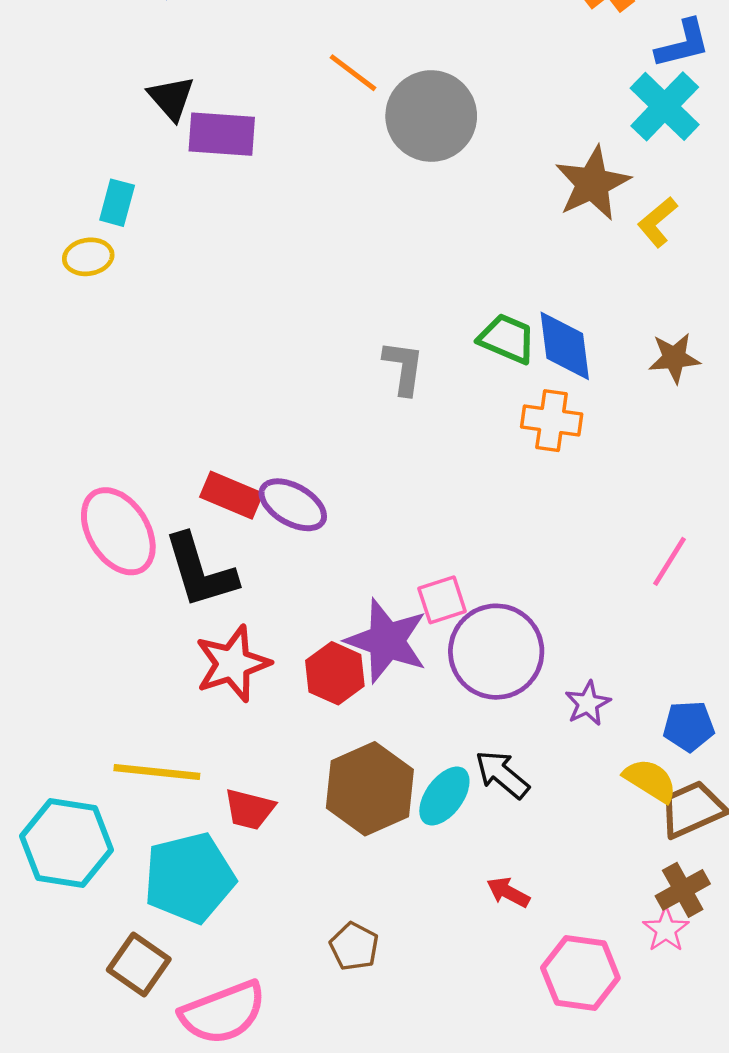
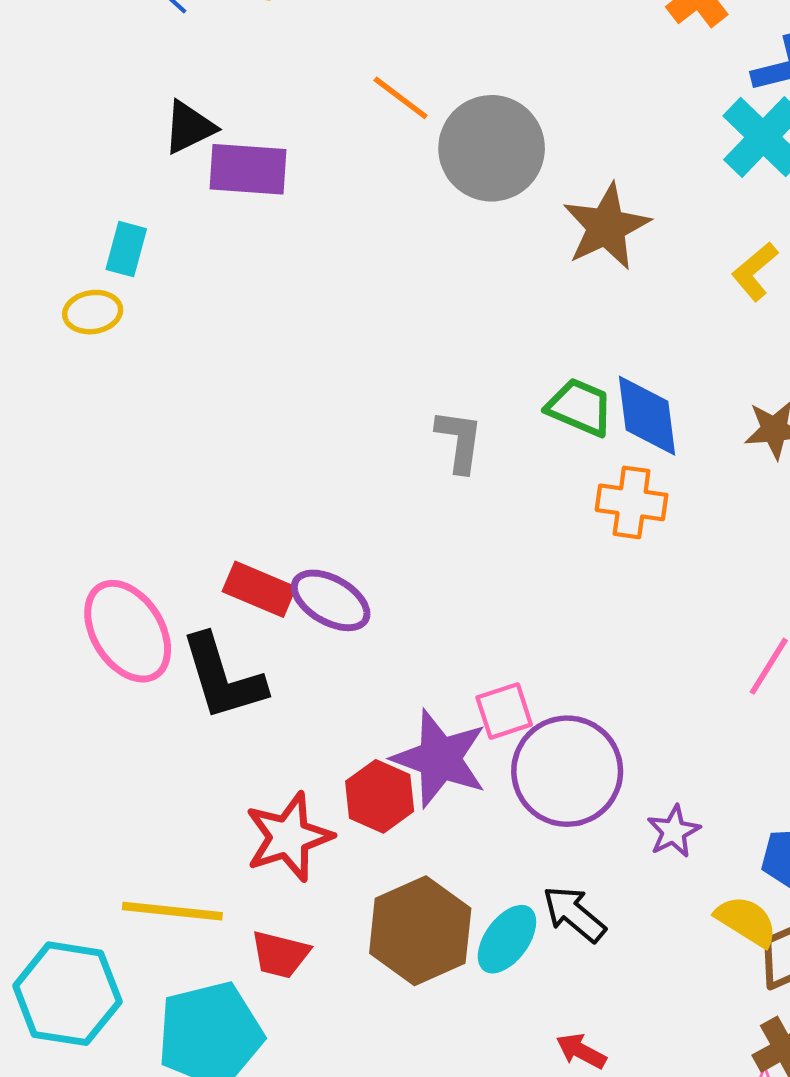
black triangle: (171, 98) -> (189, 127), turned 45
brown star: (592, 183) -> (606, 227), moved
red star: (233, 664) -> (289, 837), moved

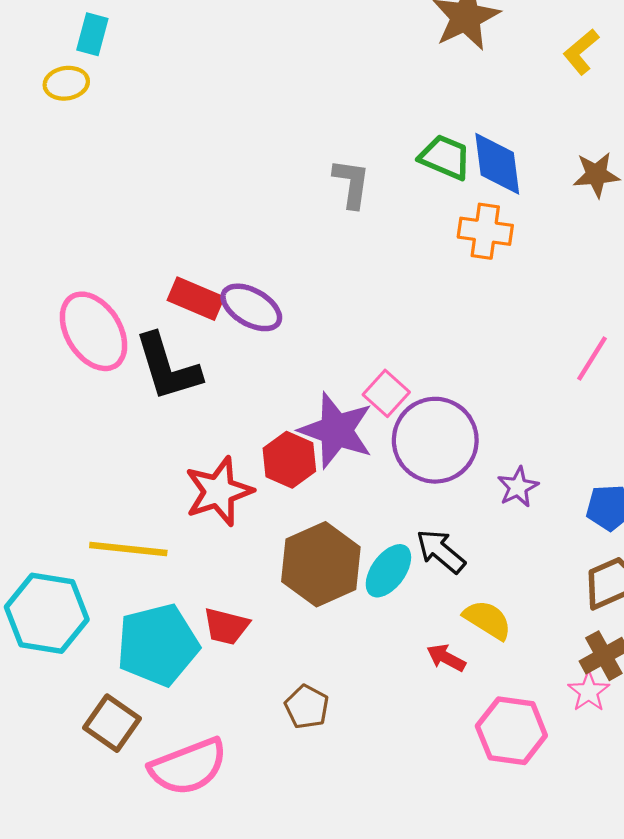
pink square: (504, 711) -> (386, 393), turned -30
yellow semicircle: (746, 921) -> (487, 620), moved
red trapezoid: (280, 955) -> (226, 626), moved

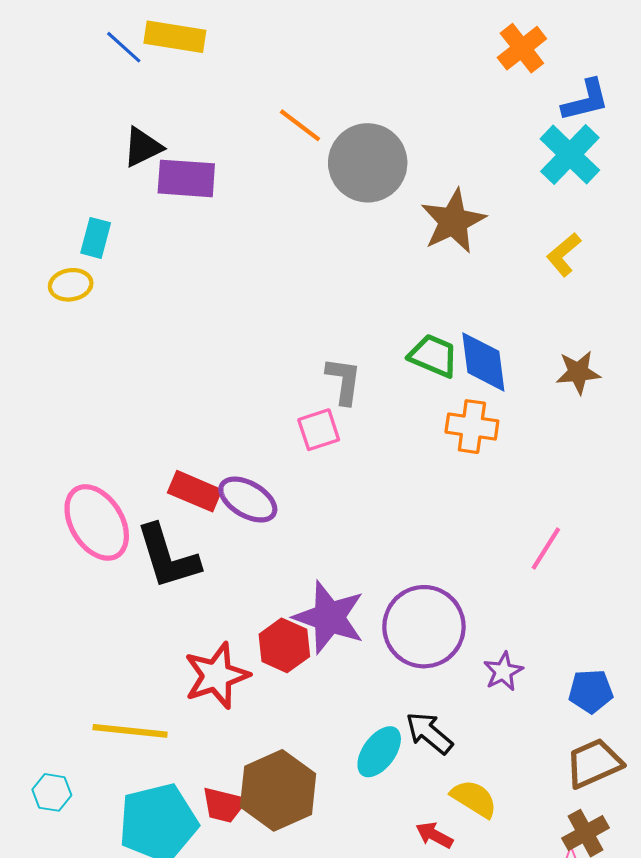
pink line: (592, 359) -> (546, 548), moved
pink square: (386, 393) -> (319, 430), moved, turned 30
brown hexagon: (321, 564) -> (278, 790), moved
cyan hexagon: (47, 613) -> (52, 792), size x0.5

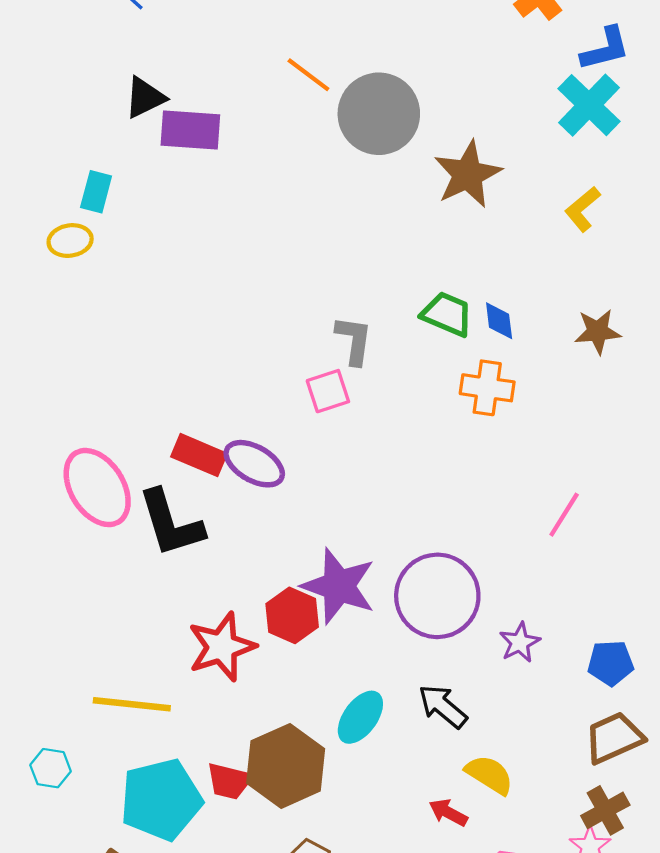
blue diamond: (483, 362) -> (499, 321), size x0.6
cyan ellipse: (379, 752) -> (360, 717), moved

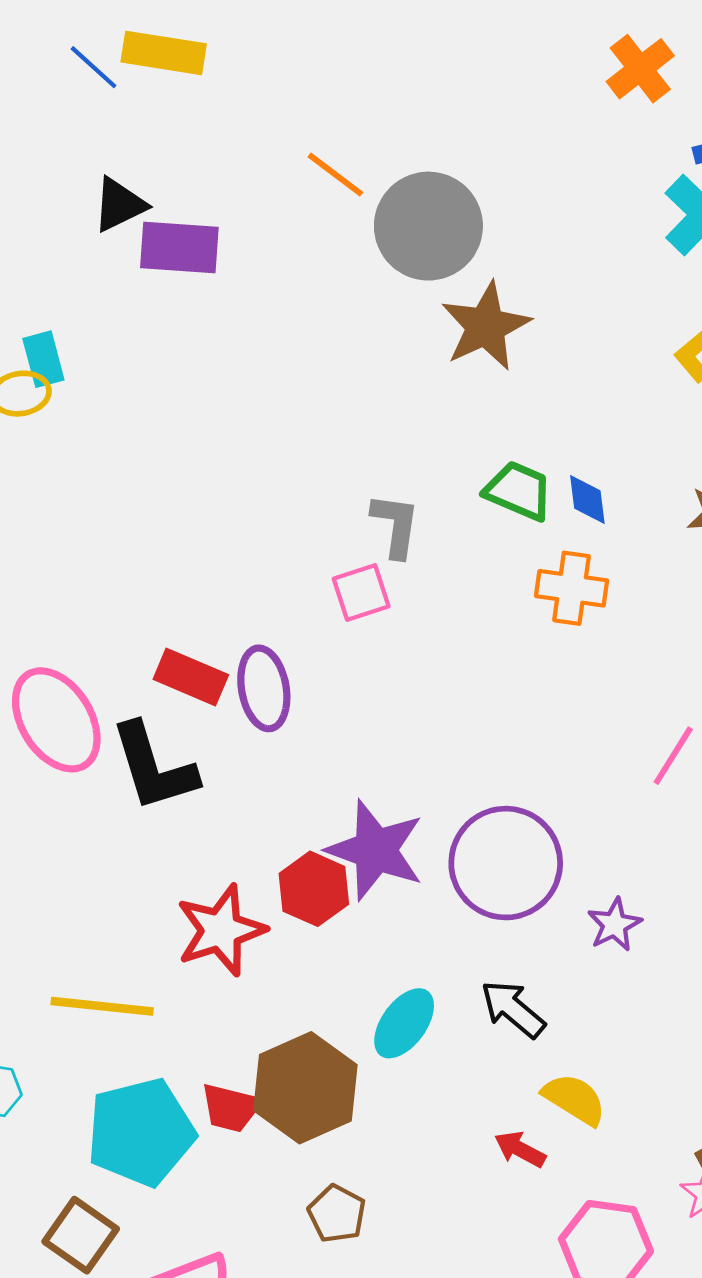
brown star: (468, 174) -> (486, 326), moved
cyan rectangle: (96, 192) -> (43, 359), moved, turned -30
purple ellipse: (254, 464) -> (264, 688), turned 50

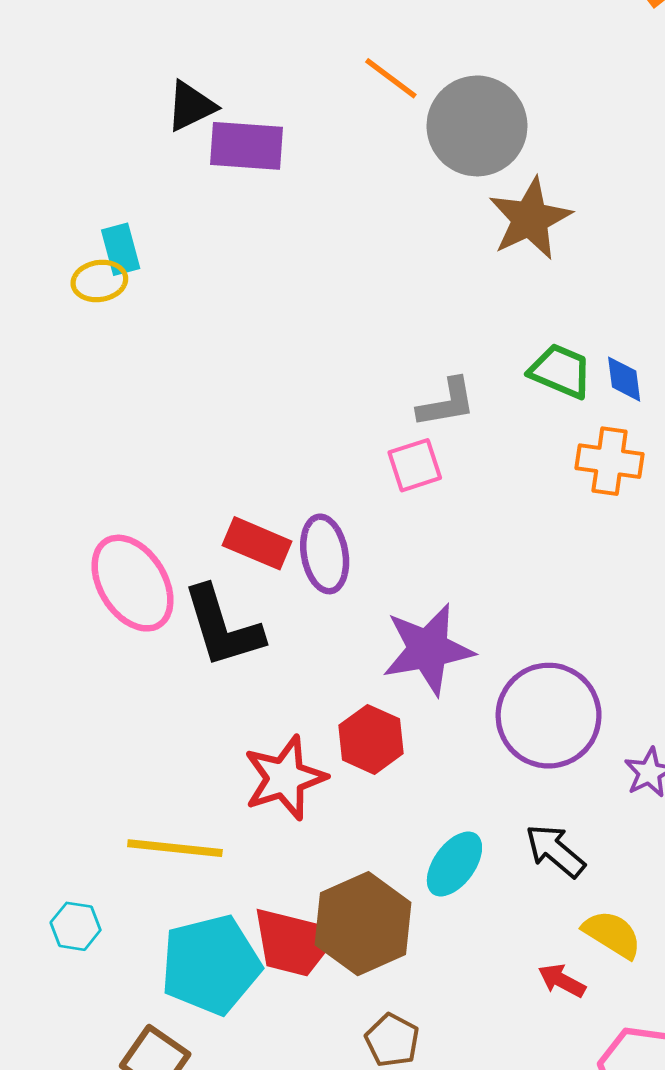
gray L-shape: (395, 525) -> (447, 403), turned 72
purple star: (375, 850) -> (428, 649), moved, turned -30
red trapezoid: (231, 1108) -> (294, 942), size x1.5

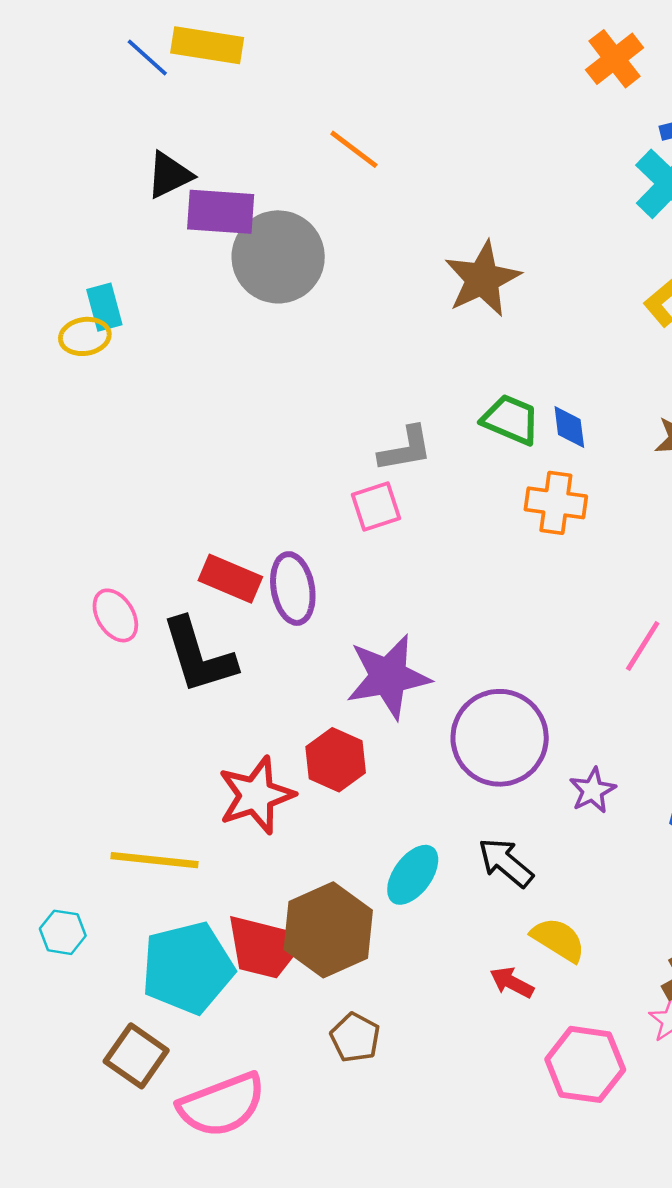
gray circle: (477, 126) -> (278, 257), moved
pink ellipse: (133, 583) -> (115, 615), size x0.6

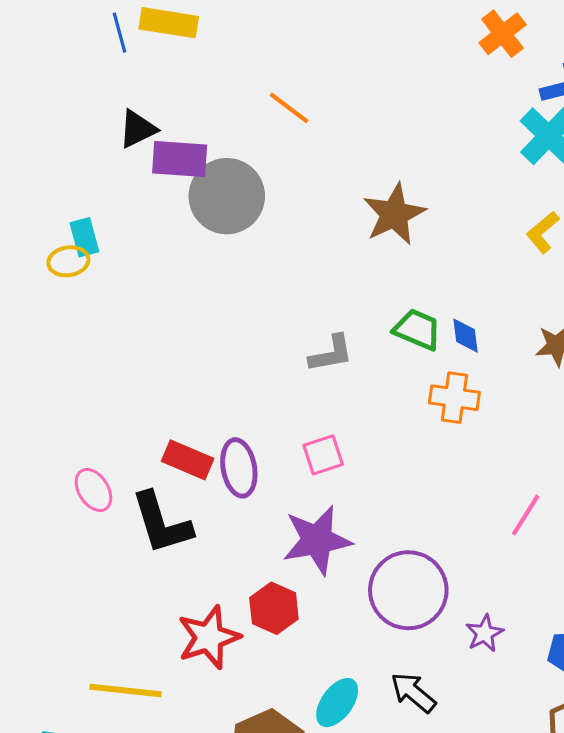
blue line: (147, 58) -> (119, 33), turned 33
pink square: (376, 507) -> (323, 455), moved

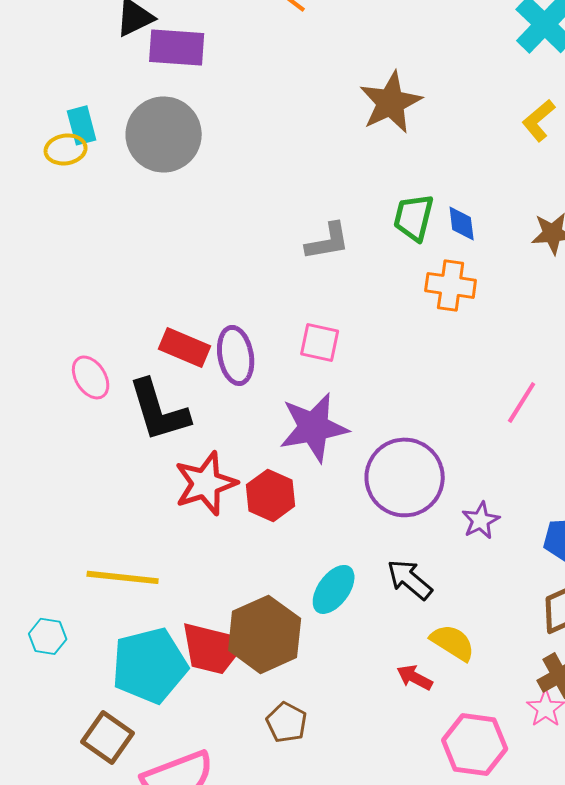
gray circle: (227, 196) -> (164, 134), moved
green trapezoid: (417, 329) -> (414, 217), turned -99
pink square: (323, 455) -> (320, 342), turned 30
red star: (209, 637) -> (206, 483), moved

